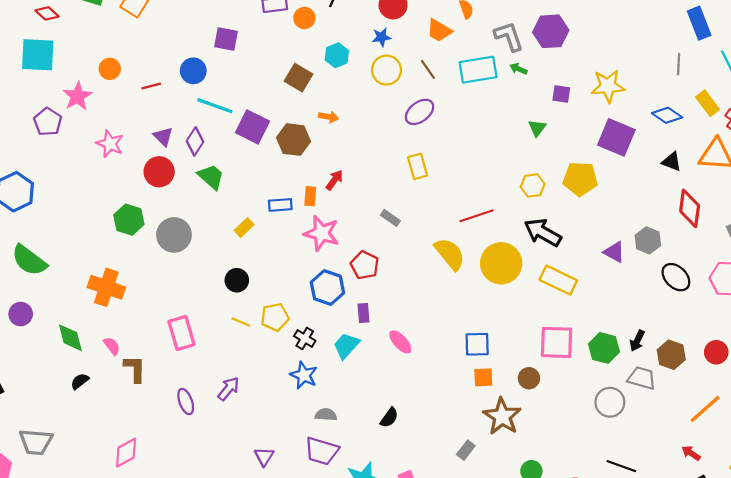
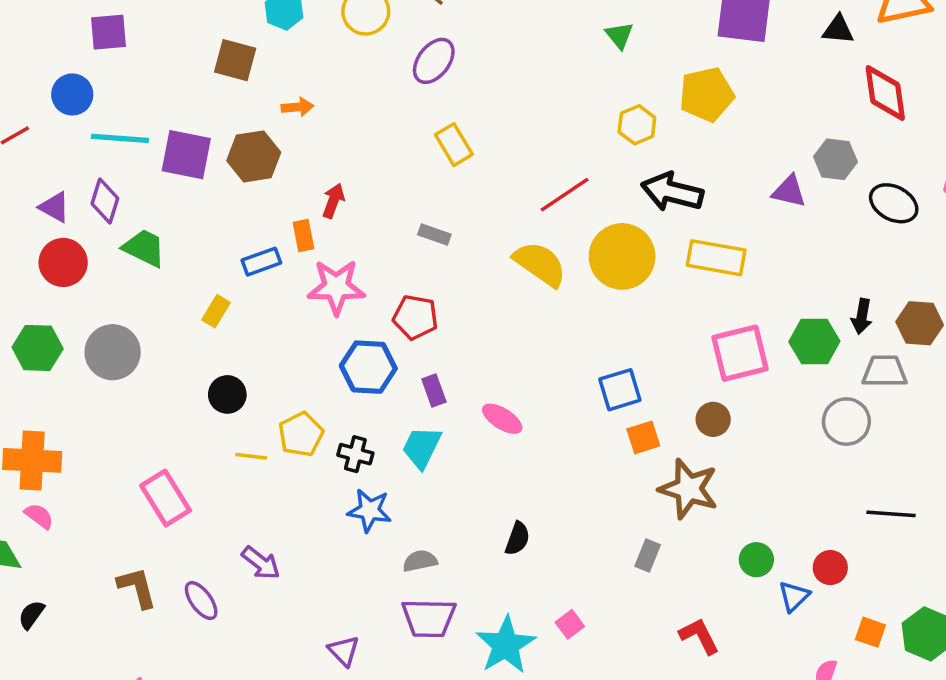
pink semicircle: (112, 346) -> (39, 516), moved
brown L-shape: (135, 369) -> (137, 588), moved
purple arrow: (228, 389) -> (261, 563), turned 105

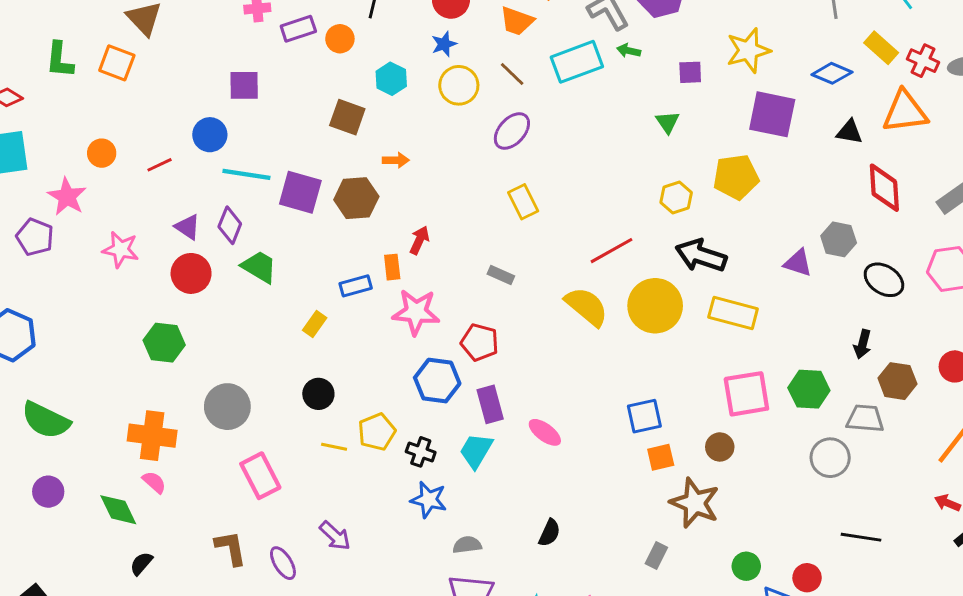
black arrow: (862, 316) -> (863, 344), moved
gray circle: (113, 352) -> (227, 407), moved
purple rectangle: (434, 390) -> (490, 404), size x1.4

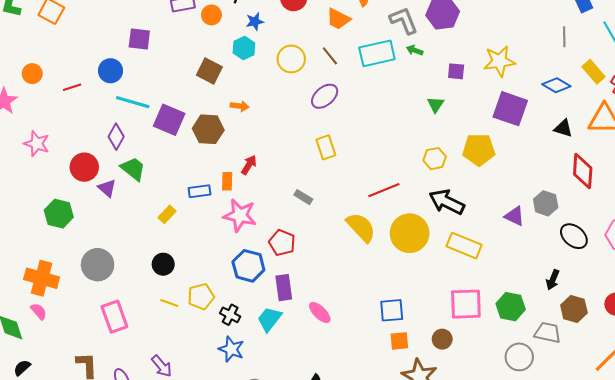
blue star: (444, 44) -> (255, 22), moved
purple triangle: (188, 227) -> (107, 188), moved

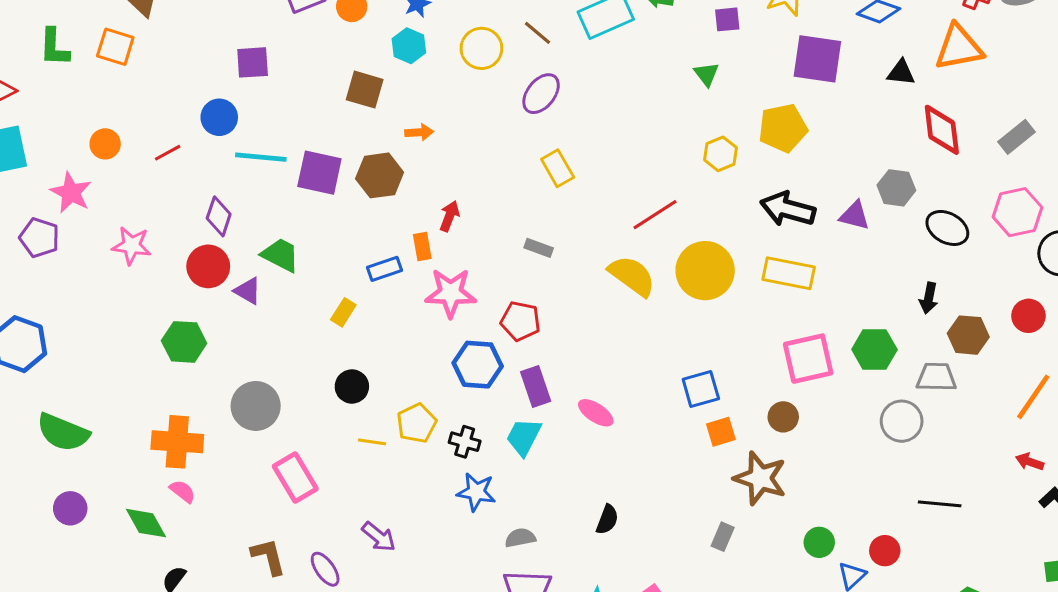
purple diamond: (116, 137) -> (219, 216), moved
black arrow: (447, 202) -> (788, 209), moved

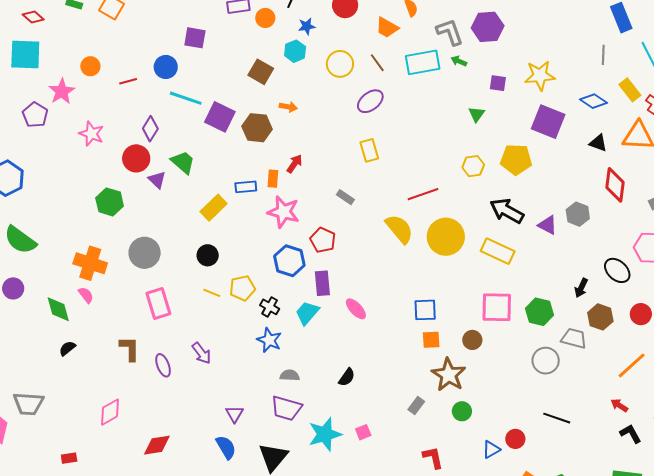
black ellipse: (947, 228) -> (617, 270), moved
yellow rectangle: (343, 312) -> (214, 208), size x1.5
green circle: (819, 542) -> (462, 411), moved

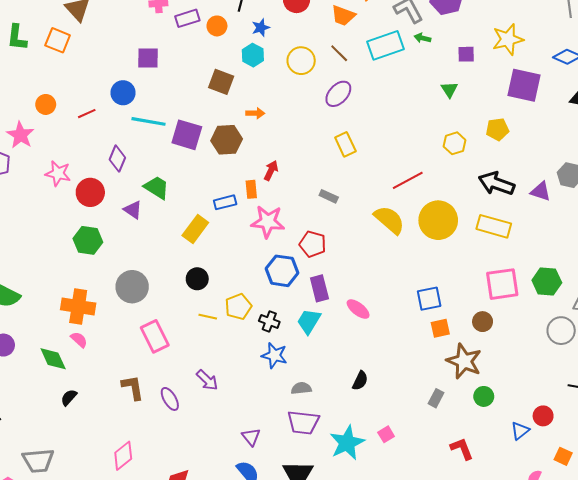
red circle: (136, 158) -> (90, 192), moved
yellow pentagon: (516, 159) -> (497, 129), size x0.7

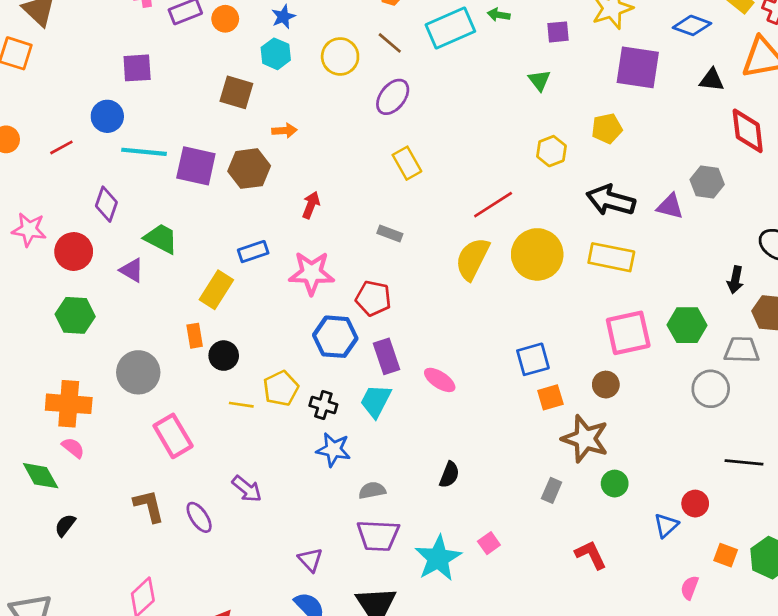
orange rectangle: (251, 189) -> (195, 336), moved
yellow semicircle: (389, 220) -> (472, 259), turned -100

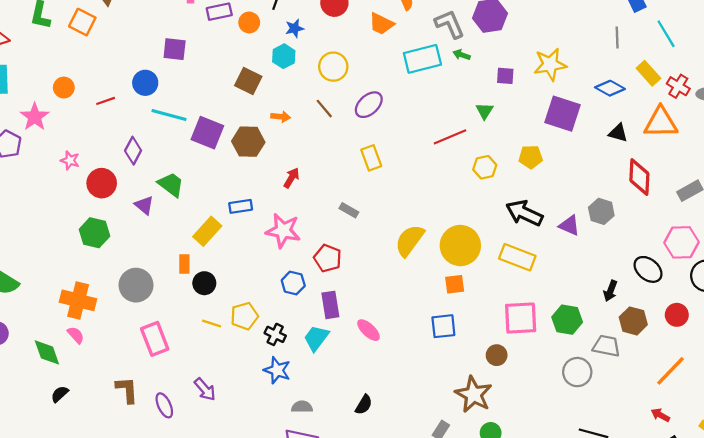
brown line: (390, 43) -> (324, 109), moved
red line: (493, 205) -> (450, 137), moved
pink star: (29, 230) -> (70, 160), size x0.7
blue hexagon: (335, 337) -> (293, 283), size x0.7
orange square: (550, 397) -> (455, 284), moved

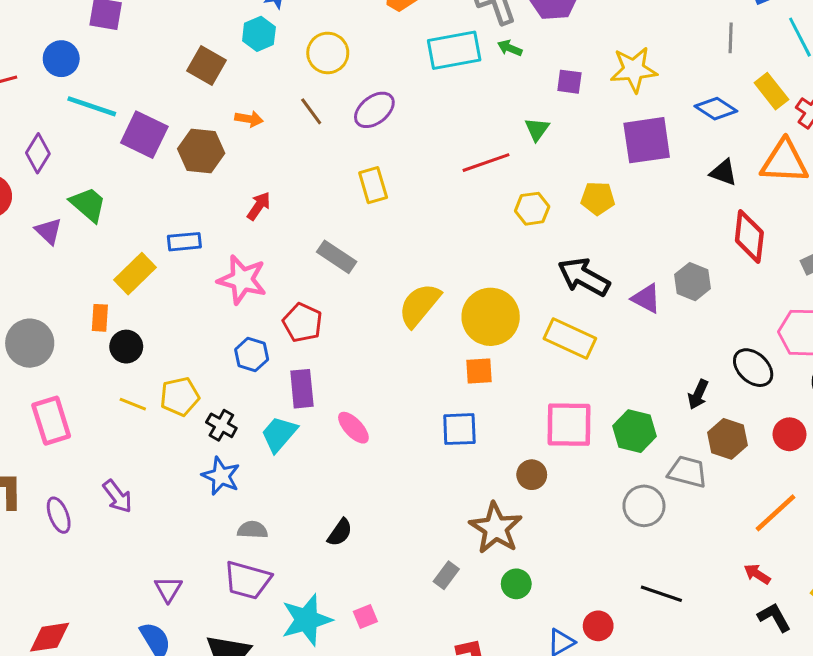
purple square: (562, 114) -> (647, 140), turned -30
gray rectangle: (349, 210) -> (337, 257), size x1.4

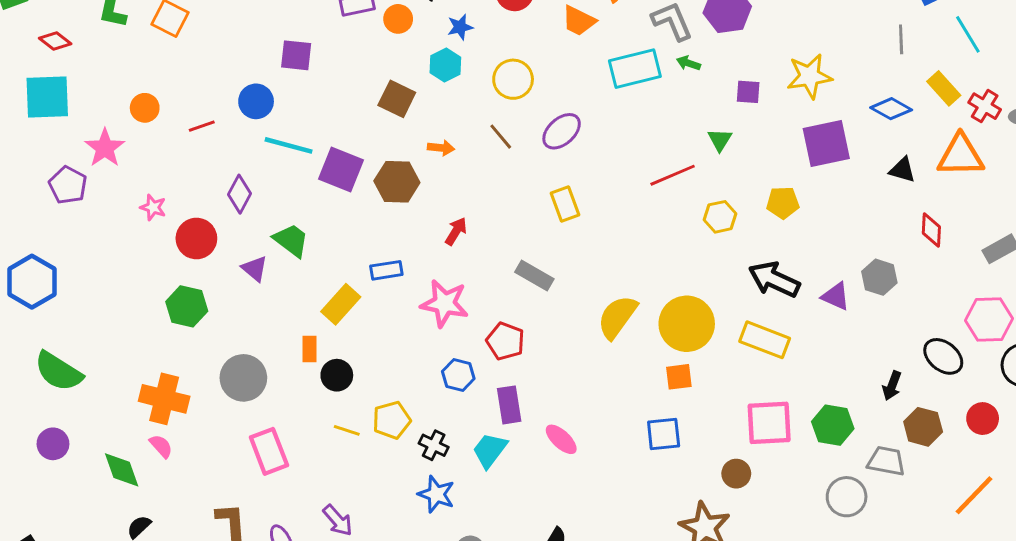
red diamond: (749, 237) -> (931, 230), size x0.7

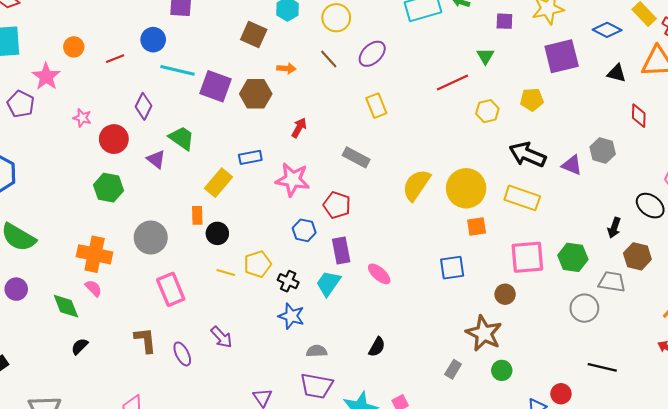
orange square: (679, 377) -> (477, 226), moved

